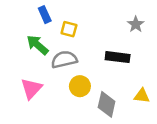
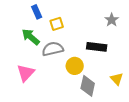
yellow square: (69, 29) -> (57, 24), turned -32
yellow circle: (80, 86) -> (75, 66), moved
yellow triangle: (142, 96) -> (117, 79), turned 40

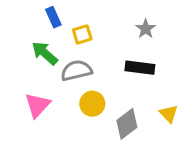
gray star: (112, 20) -> (146, 29), moved
yellow circle: (75, 66) -> (92, 104), moved
gray diamond: (88, 86) -> (127, 124), turned 40

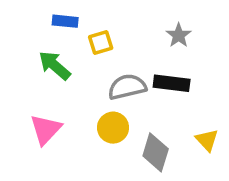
blue rectangle: (53, 17) -> (65, 21), turned -60
gray semicircle: (76, 70) -> (127, 87), moved
gray diamond: (127, 124) -> (156, 152), turned -36

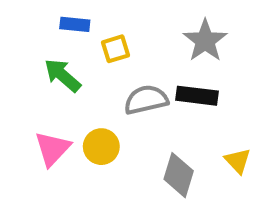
gray star: (179, 35) -> (205, 41), size x1.5
yellow circle: (113, 128) -> (101, 147), moved

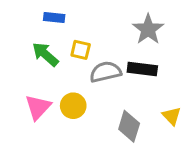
yellow square: (116, 49) -> (81, 50), moved, turned 30

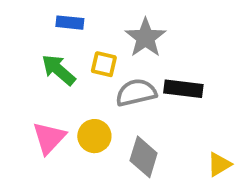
gray star: (148, 29) -> (145, 38), moved
yellow triangle: (172, 116) -> (219, 164), moved, turned 42
gray diamond: (129, 126) -> (144, 157), moved

